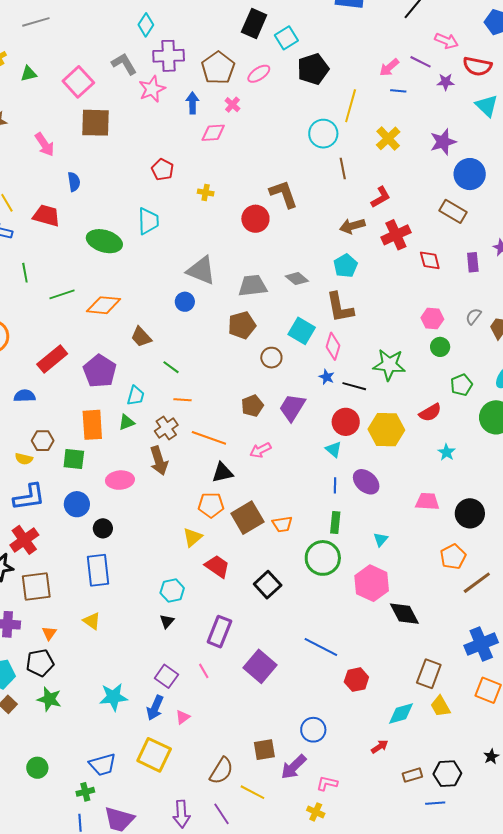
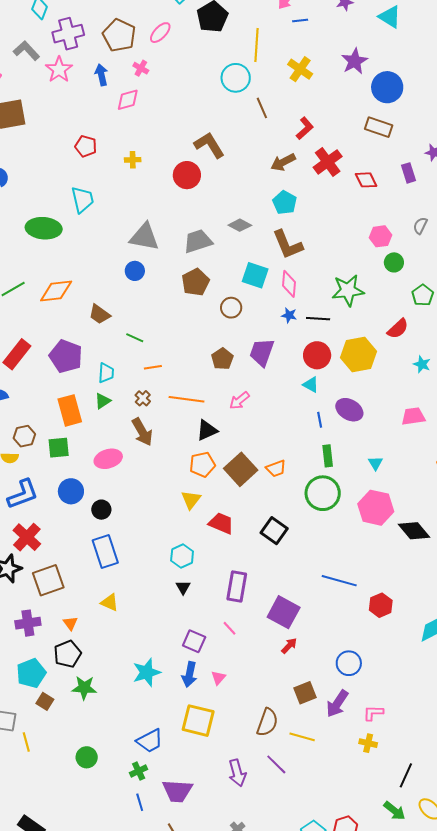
brown cross: (166, 428) -> (143, 398), size x0.7
red arrow: (380, 747) -> (289, 646), moved

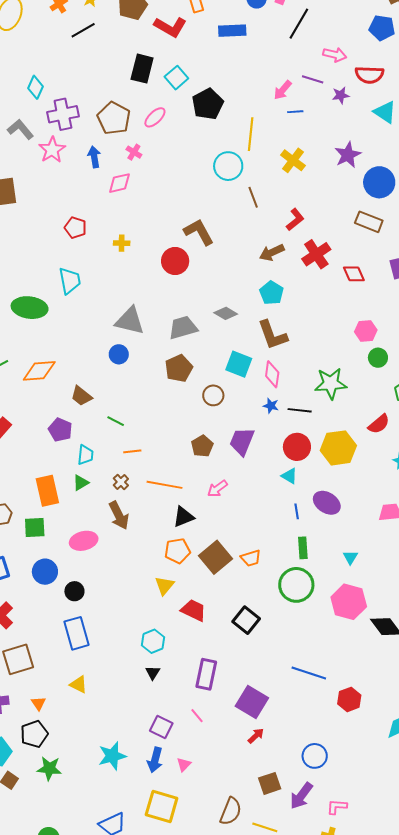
purple pentagon: (66, 356) -> (60, 430), moved, size x0.7

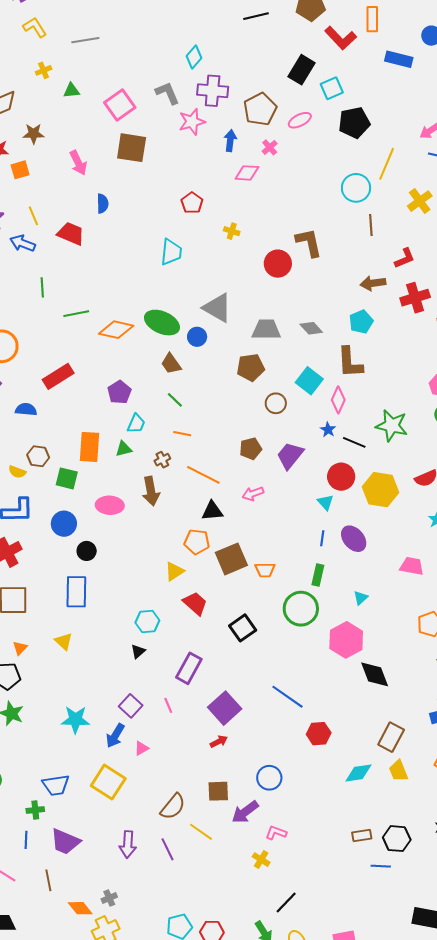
green ellipse: (30, 308) -> (162, 323), moved
brown trapezoid: (81, 396) -> (171, 364), moved

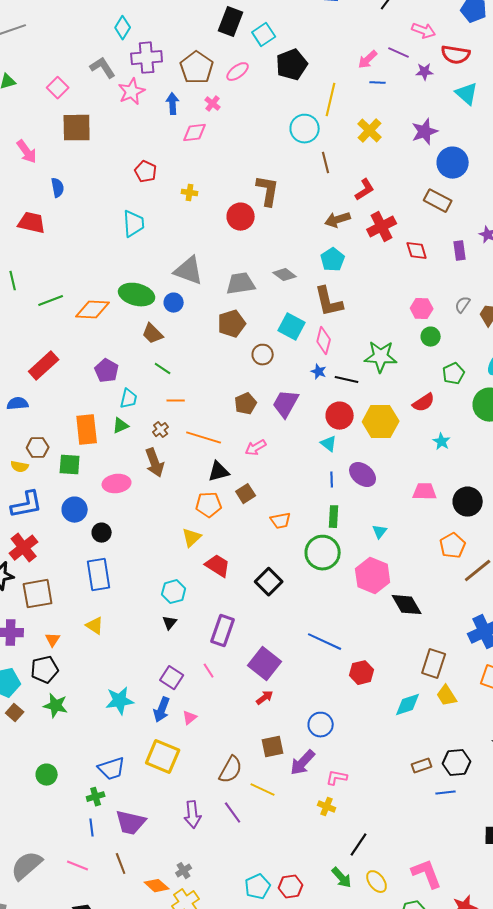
pink square: (120, 105) -> (58, 88), size x0.7
brown L-shape: (309, 243) -> (268, 191), turned 32
brown square: (231, 559) -> (246, 494), moved, size x0.6

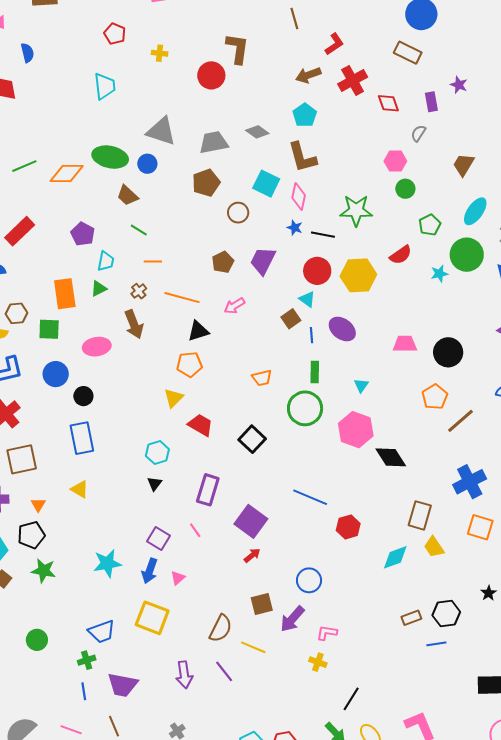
gray semicircle: (463, 305) -> (418, 133), moved
cyan star: (442, 442) -> (439, 274), moved, turned 30
brown square: (246, 494) -> (291, 319), moved

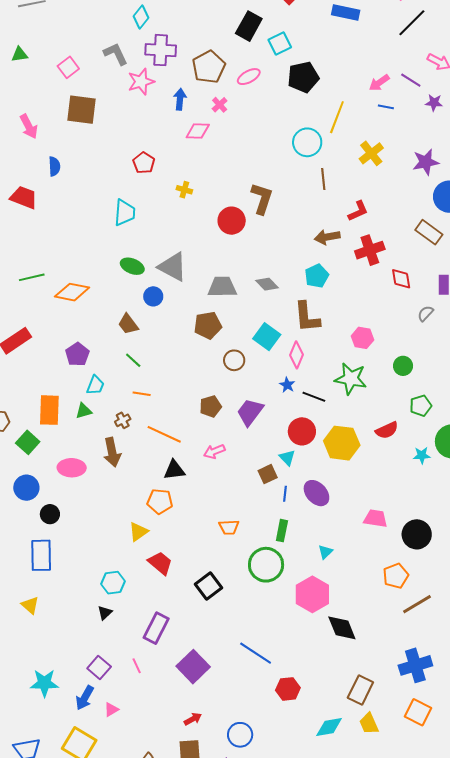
green ellipse: (110, 157) -> (132, 266), moved, size x0.7
pink hexagon: (395, 161) -> (363, 338), moved
green square: (49, 329) -> (28, 442), turned 30
red arrow: (252, 555) -> (193, 719), moved

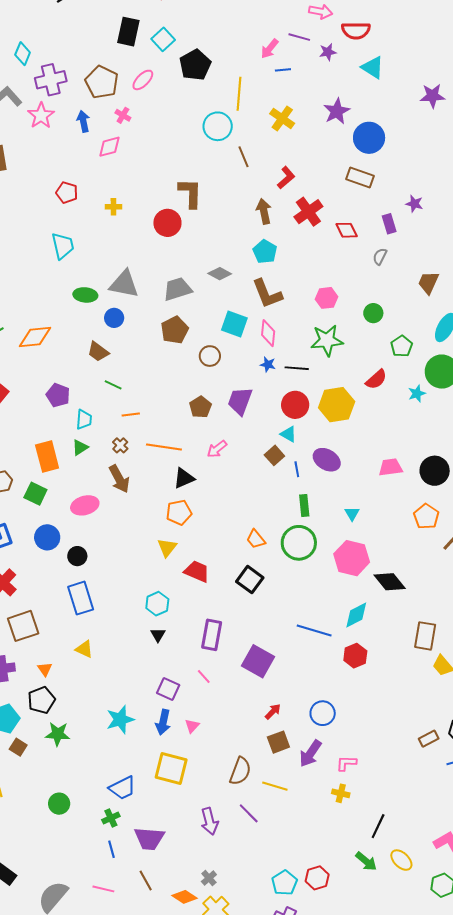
brown arrow: (327, 237) -> (264, 211), turned 105
orange trapezoid: (229, 527) -> (256, 539), moved, turned 70
cyan diamond: (329, 727) -> (356, 615), moved

